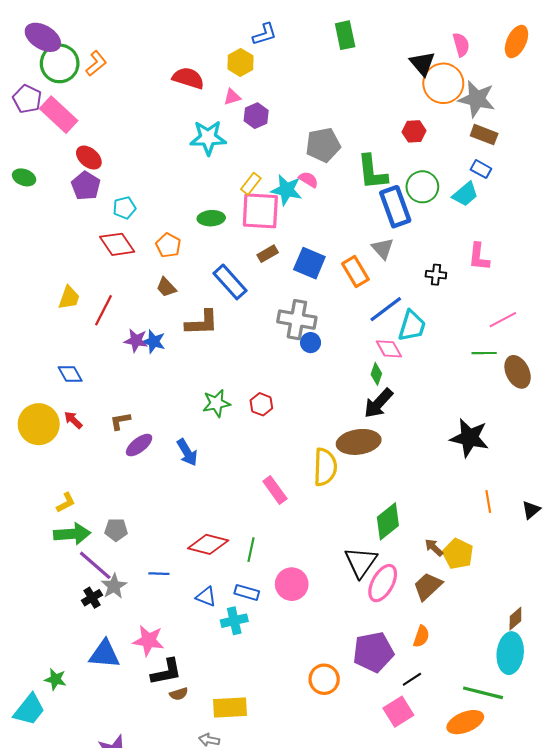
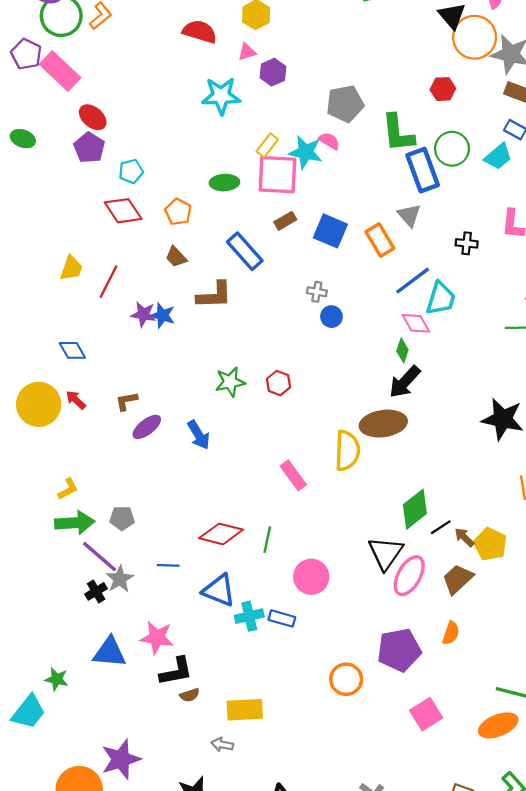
gray cross: (297, 320) -> (317, 292), size x0.5
blue rectangle: (247, 592) -> (282, 618), moved
blue triangle: (206, 597) -> (219, 590), size x1.5
black line: (412, 679) -> (441, 527), moved

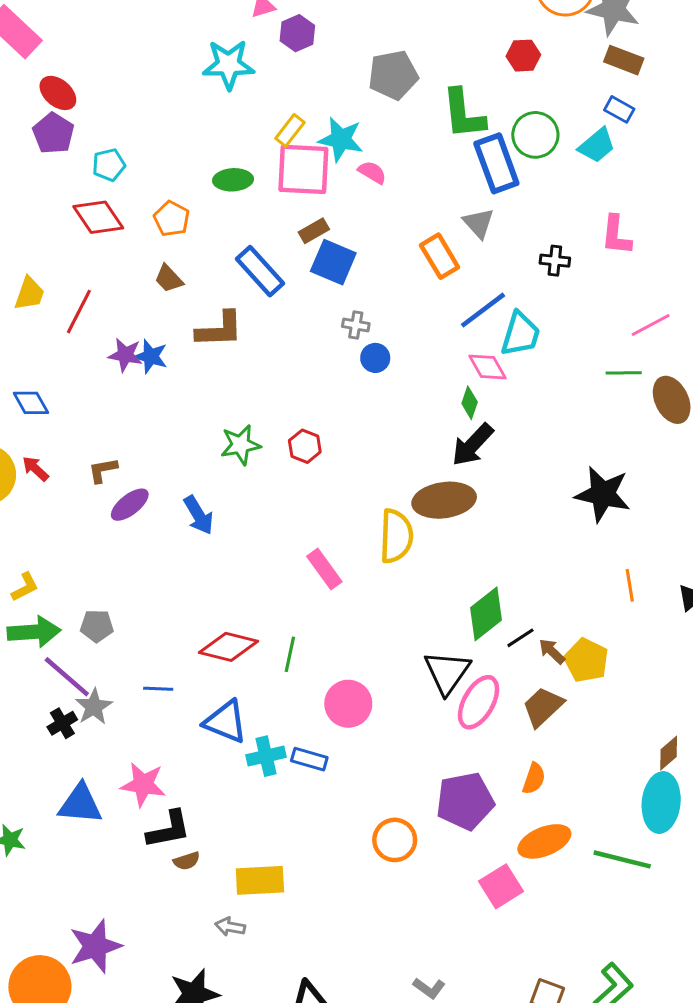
pink semicircle: (329, 141) -> (372, 172), moved
blue square: (330, 231) -> (333, 262), moved
orange ellipse: (498, 725) -> (544, 841), moved

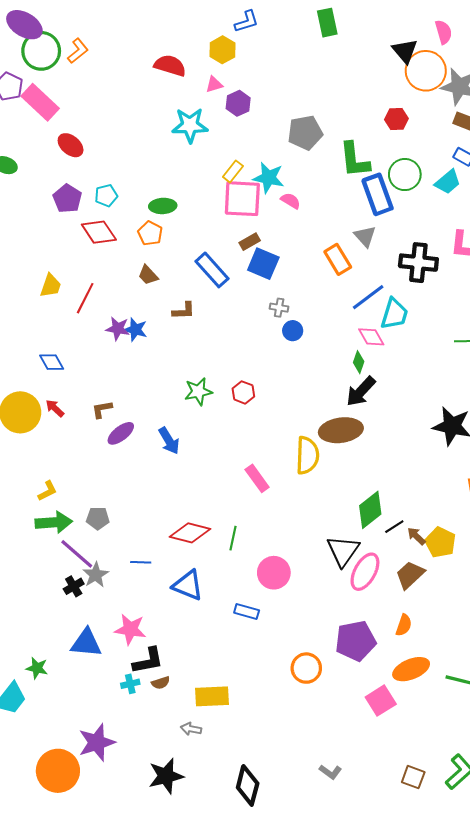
purple pentagon: (53, 133) -> (67, 199), moved
green ellipse: (233, 180) -> (163, 206), moved
black cross: (555, 261) -> (418, 263), size x1.8
brown L-shape: (220, 329) -> (184, 311), size x0.7
cyan cross: (266, 756) -> (130, 684), moved, size x0.7

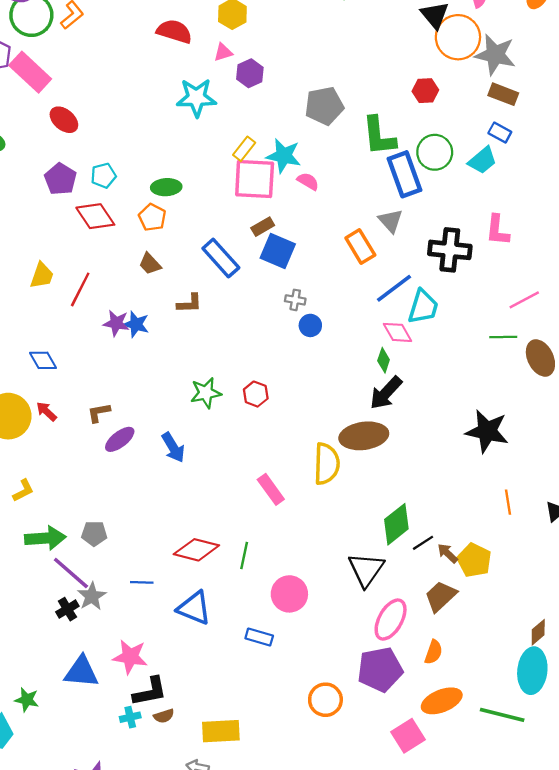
yellow L-shape: (47, 491) -> (23, 491), moved
pink ellipse: (365, 572) -> (391, 620), moved

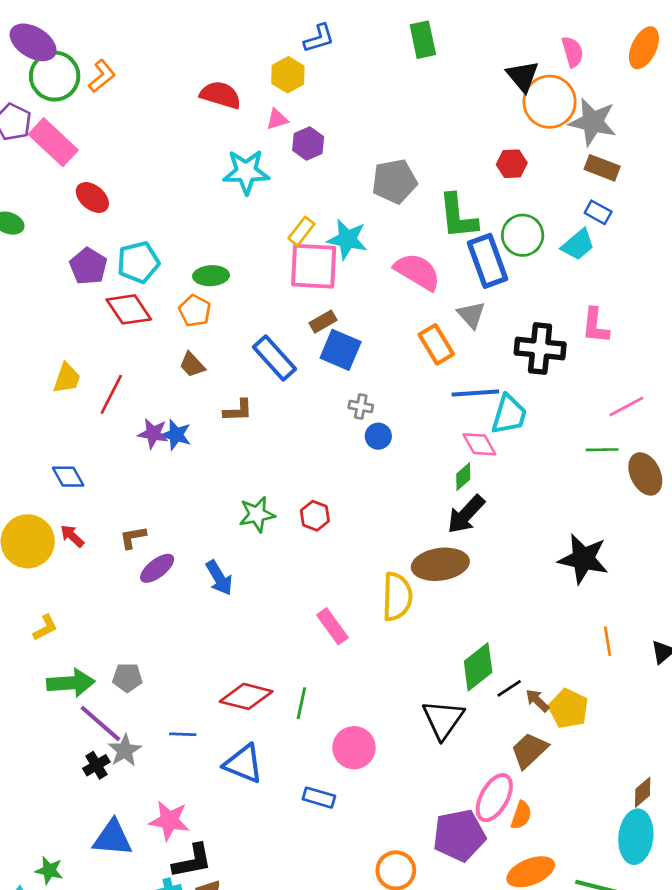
cyan pentagon: (103, 176) -> (138, 262), size x1.4
pink semicircle: (308, 181) -> (417, 272), moved, size x1.8
blue line: (394, 288) -> (475, 393), turned 33
green diamond: (384, 360) -> (463, 477), turned 30
pink ellipse: (391, 620) -> (494, 798), moved

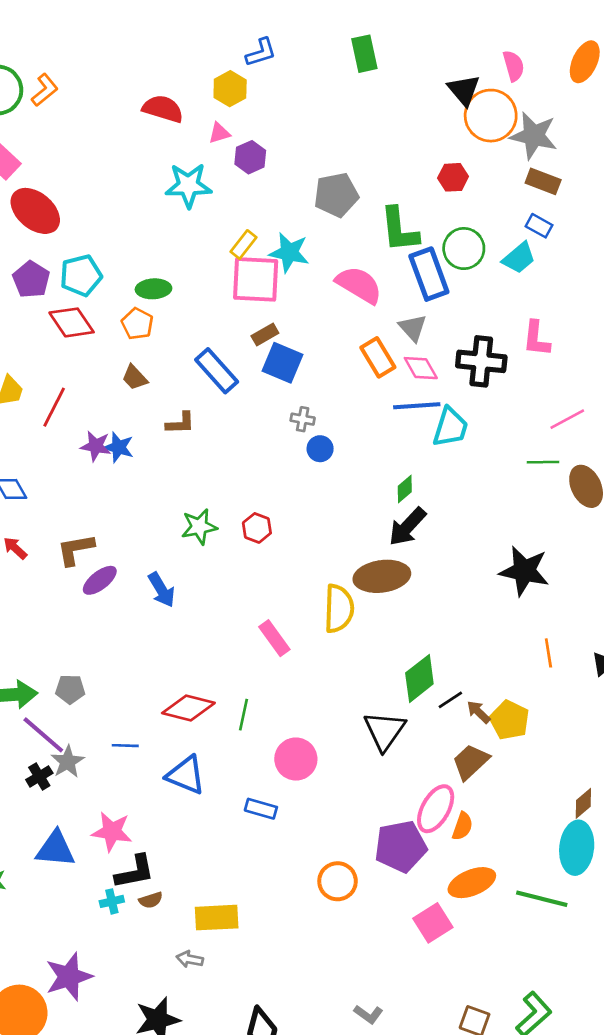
red ellipse: (92, 197) -> (35, 211), size x1.5
pink diamond: (479, 444) -> (421, 368), moved
brown L-shape: (133, 537) -> (76, 549), size x1.4

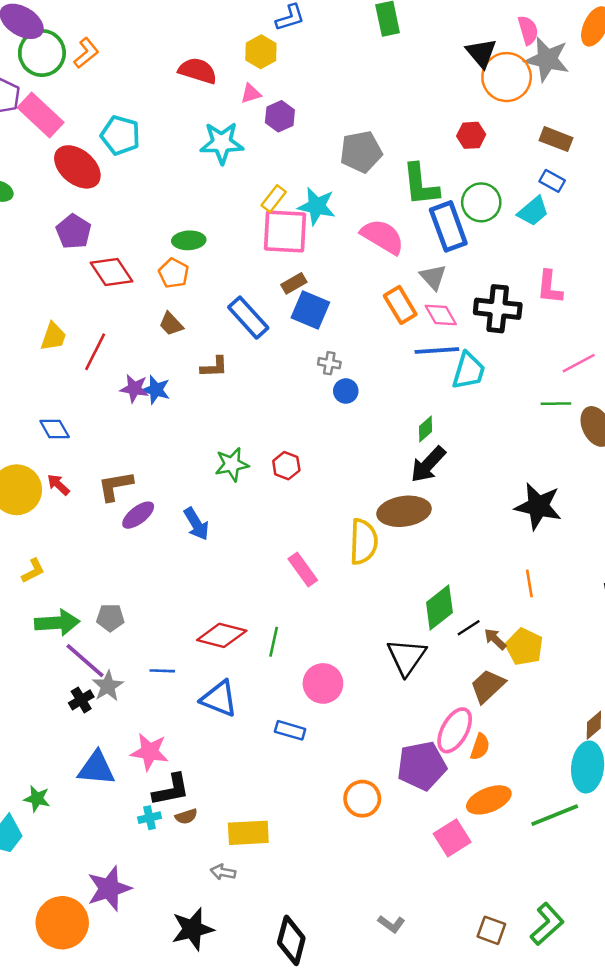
gray star: (534, 136) -> (547, 59), moved
cyan pentagon: (81, 275) -> (120, 135), moved, turned 30
orange line: (548, 653) -> (529, 583), moved
green line: (542, 899) -> (555, 815), turned -36

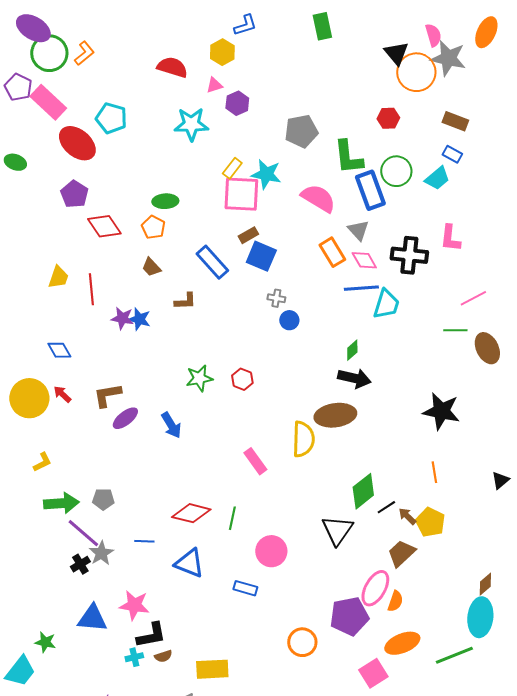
red line: (95, 352) -> (91, 289), turned -32
black arrow: (428, 464) -> (354, 378), turned -120

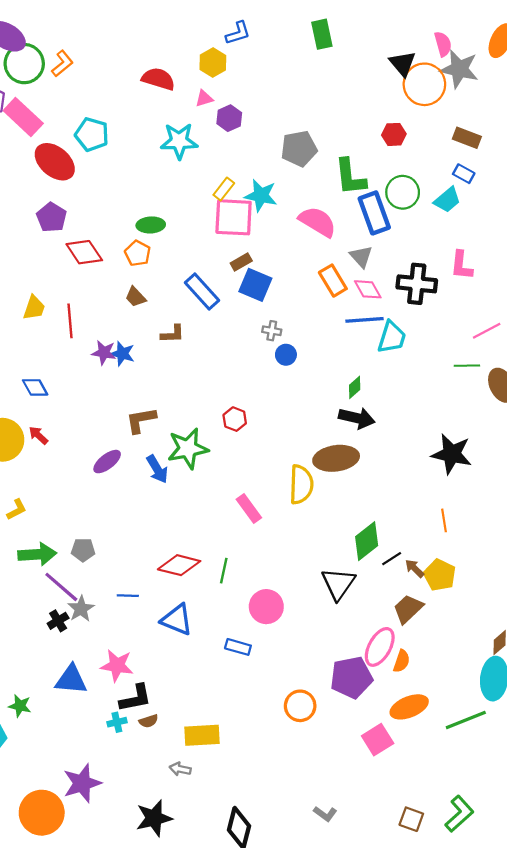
green star: (199, 378) -> (188, 448), moved, size x1.4
brown L-shape: (107, 395) -> (141, 420), moved

